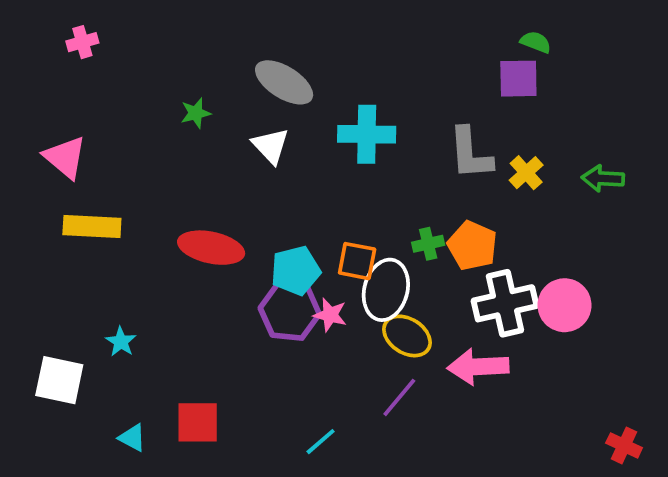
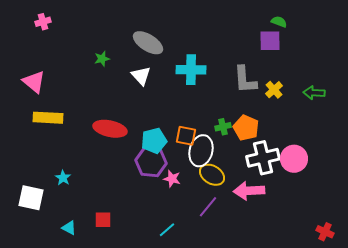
pink star: (330, 315) -> (172, 179), moved
red square: (198, 422) -> (103, 220), size x0.7

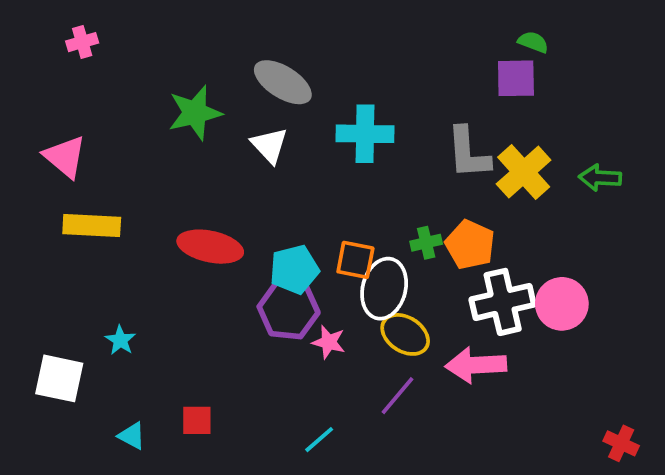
green star: (102, 59) -> (195, 113), size x1.8
yellow cross: (274, 90) -> (524, 172), size x1.6

